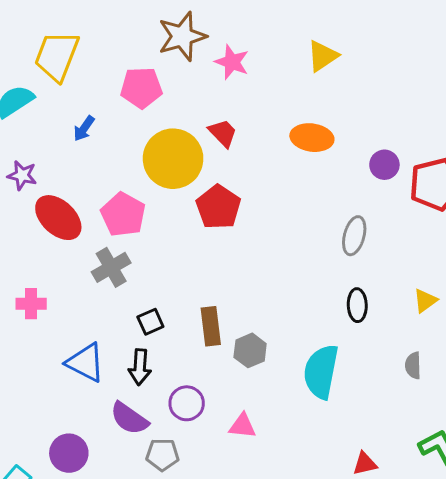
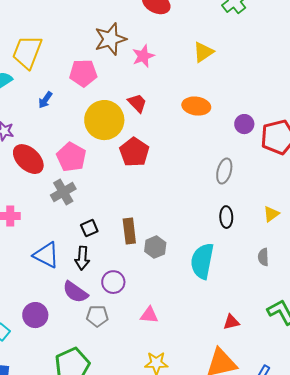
pink star: (232, 62) -> (143, 56), turned 30
pink triangle: (242, 426) -> (149, 315), moved

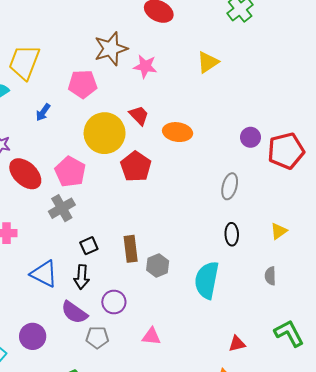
pink star: (143, 56) -> (145, 66), turned 30
orange ellipse: (196, 106) -> (178, 132), moved

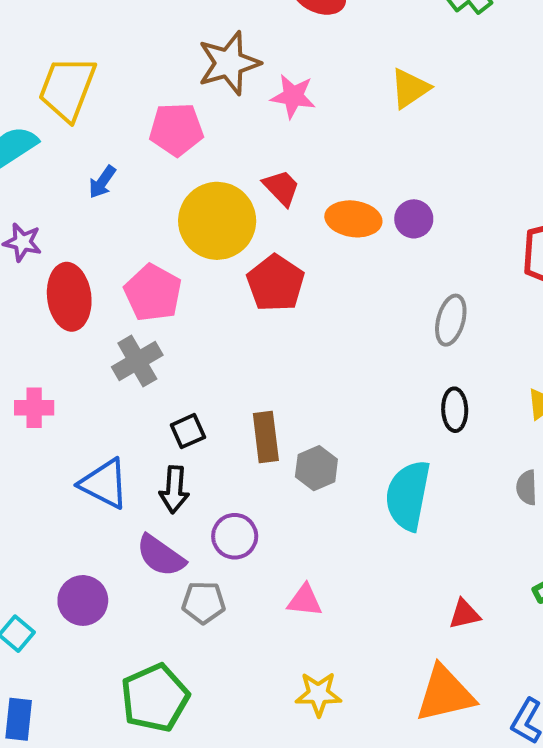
purple circle: (250, 137) -> (414, 219), moved
red ellipse: (25, 174) -> (69, 297), turned 40

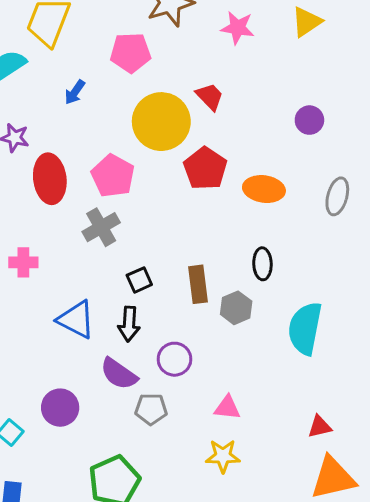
pink star: (293, 96) -> (238, 28), moved
orange ellipse: (353, 219) -> (264, 189), moved
black ellipse: (455, 410) -> (262, 264), moved
red triangle: (464, 614) -> (320, 427), moved
yellow star: (318, 694) -> (223, 456), moved

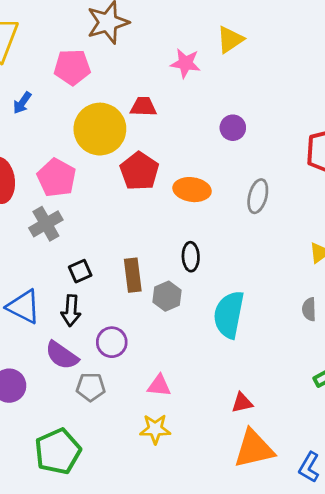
pink star: (238, 28) -> (185, 63), moved
red trapezoid: (210, 97) -> (143, 107), turned -44

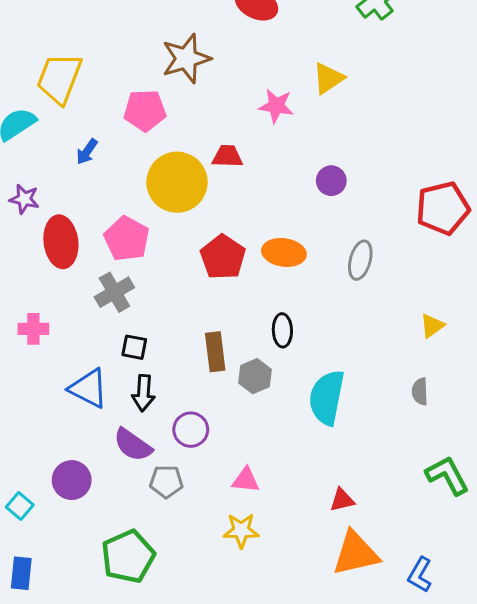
red pentagon: (139, 171) -> (223, 257), moved
black square: (80, 271) -> (134, 347), moved, turned 35

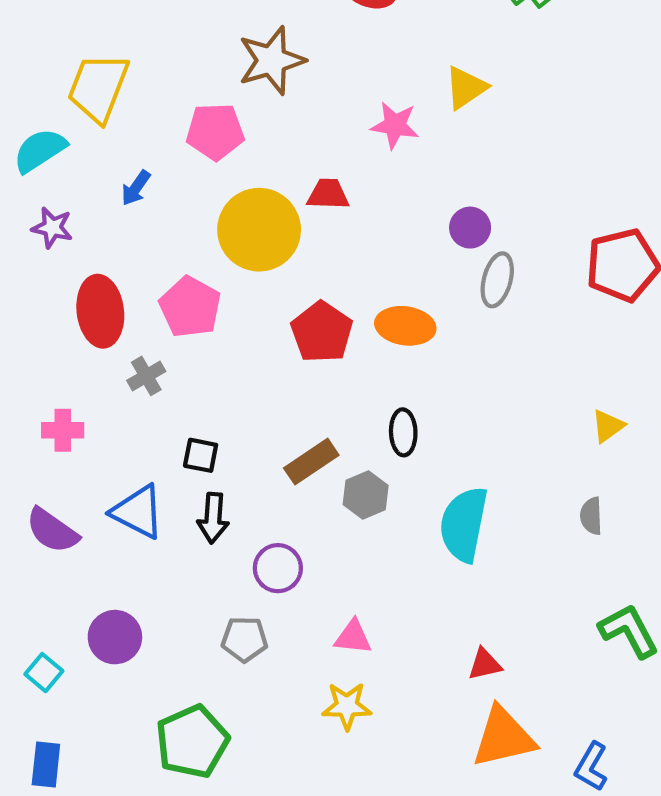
purple star: (24, 199) -> (52, 228), moved
gray ellipse: (360, 260) -> (497, 280), moved
gray cross: (114, 292) -> (146, 376), moved, size x0.7
brown rectangle: (215, 352) -> (311, 462), turned 63
purple semicircle: (133, 445) -> (52, 531), moved

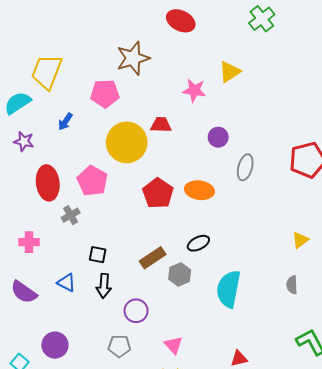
purple circle: (470, 228) -> (218, 137), moved
black ellipse: (403, 432) -> (198, 243), turned 65
blue triangle: (138, 512) -> (66, 283), size x0.7
pink triangle: (353, 637) -> (173, 345), turned 42

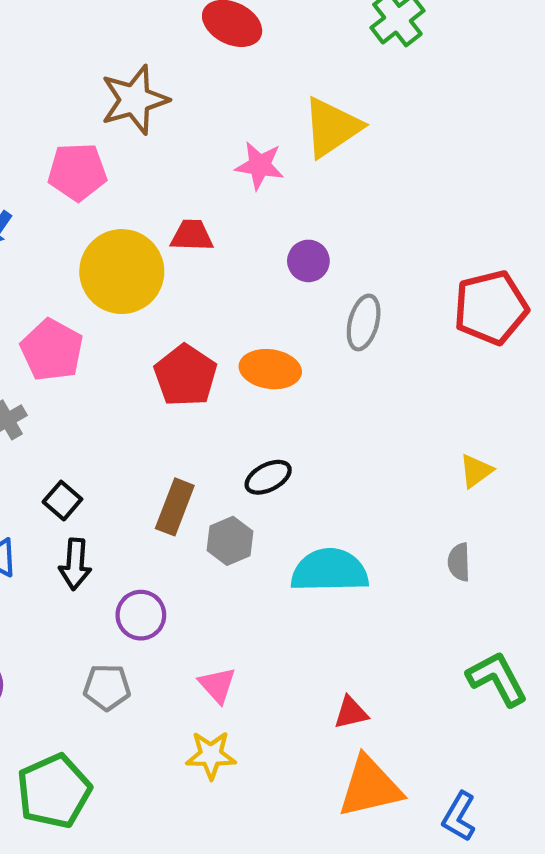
yellow triangle: (230, 72) -> (332, 127), size x1.4
black square: (98, 255) -> (62, 501), turned 30
brown rectangle: (153, 258) -> (175, 507), turned -35
cyan semicircle: (229, 289) -> (330, 571), turned 78

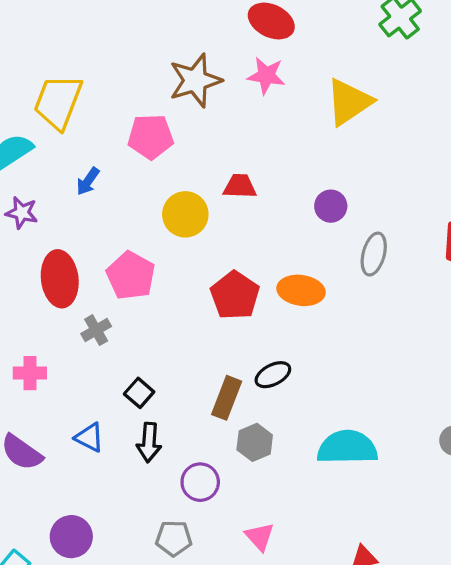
pink star: (260, 165) -> (266, 76), moved
yellow circle: (122, 272) -> (185, 214), size x0.7
black ellipse: (268, 477) -> (273, 375), moved
gray hexagon: (230, 541) -> (255, 442), moved

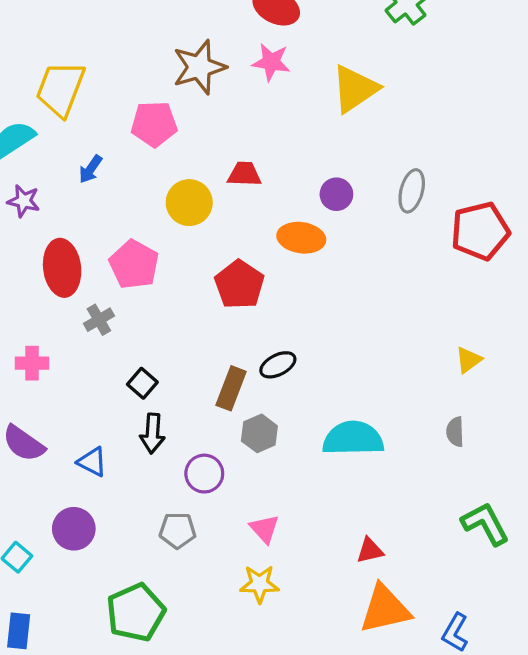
gray ellipse: (374, 254) -> (412, 191), moved
orange ellipse: (301, 290) -> (301, 238), moved
blue triangle: (89, 437) -> (92, 462), moved

